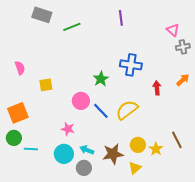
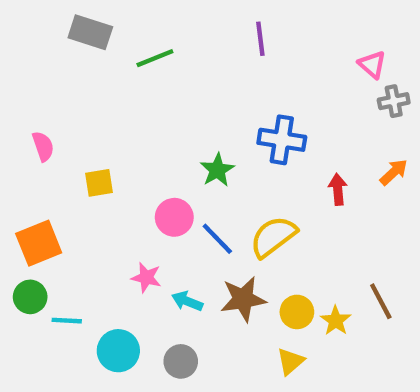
cyan arrow: (87, 150) -> (187, 301), moved
cyan circle: (64, 154) -> (118, 351), moved
brown star: (113, 154) -> (243, 299), moved

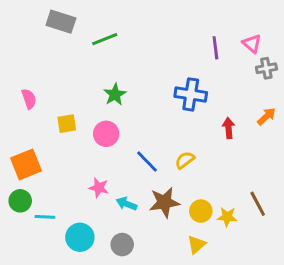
purple line: (260, 39) -> (215, 48), moved
green star: (217, 170) -> (115, 94), moved
pink circle: (174, 217) -> (106, 134), moved
yellow semicircle: (273, 237) -> (185, 160), size x0.6
yellow star: (336, 321) -> (227, 217), turned -30

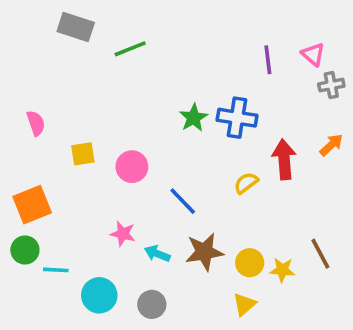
green star: (115, 94) -> (194, 118), moved
red arrow: (229, 128) -> (284, 159), size x1.5
yellow semicircle: (185, 160) -> (246, 183), moved

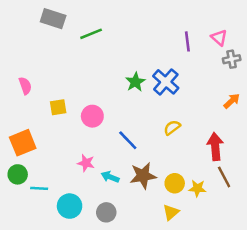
blue cross: (237, 118) -> (166, 82), turned 32
red arrow: (284, 159) -> (215, 147), moved

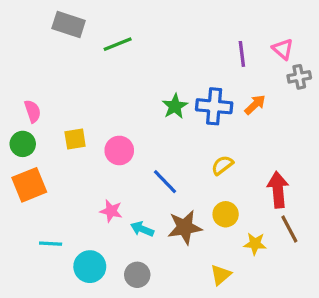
blue cross: (166, 82) -> (214, 106), turned -36
orange arrow: (232, 101) -> (255, 105), moved
green circle: (18, 174) -> (23, 144), moved
yellow circle: (175, 183) -> (226, 214), moved

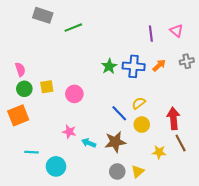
gray cross: (299, 77) -> (187, 61), moved
green circle: (23, 144) -> (24, 89), moved
blue line: (165, 182) -> (119, 113), moved
yellow circle: (226, 214) -> (142, 125), moved
gray circle: (137, 275) -> (117, 172), moved

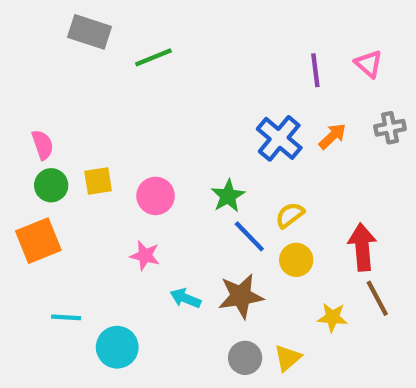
green star: (109, 66) -> (228, 196), moved
blue cross: (134, 66) -> (279, 138), turned 35
pink star: (69, 132) -> (145, 256), moved

